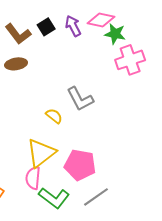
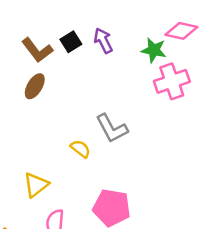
pink diamond: (101, 20) -> (181, 31), moved
brown ellipse: (16, 64) -> (35, 86), turned -50
yellow triangle: (41, 153) -> (36, 185), moved, size x0.7

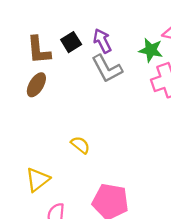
brown L-shape: (37, 50) -> (39, 50), turned 32
gray L-shape: (112, 128) -> (107, 69), moved

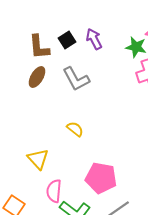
gray L-shape: (107, 69) -> (76, 79), moved
yellow triangle: (38, 180) -> (38, 159), turned -35

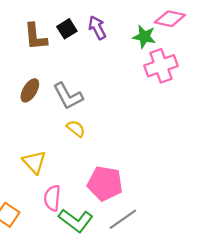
brown ellipse: (37, 77) -> (30, 90), moved
gray L-shape: (76, 79) -> (68, 96), moved

